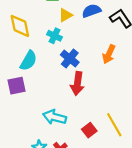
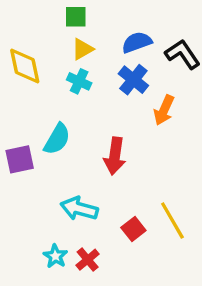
yellow triangle: (65, 15) -> (83, 49), moved
blue cross: (70, 59) -> (133, 80), moved
cyan semicircle: (29, 61) -> (57, 139), moved

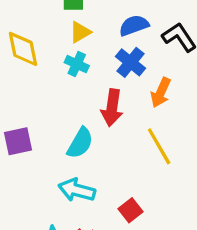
cyan semicircle: (57, 139) -> (80, 143), moved
red arrow: (115, 156) -> (112, 108), moved
yellow line: (172, 221) -> (159, 146), moved

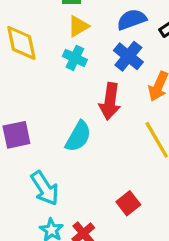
cyan arrow: (77, 190) -> (45, 188), moved, turned -138

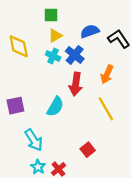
blue cross: (128, 56) -> (75, 55), moved

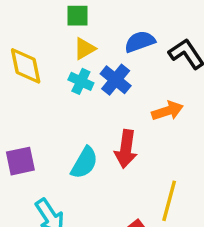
orange arrow: (107, 74) -> (167, 111), turned -132
red arrow: (76, 84) -> (126, 149), moved
yellow line: (106, 109) -> (169, 201), moved, turned 45

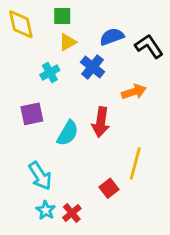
yellow diamond: (26, 66) -> (21, 24), moved
cyan cross: (81, 81) -> (50, 72), moved, turned 36
purple square: (20, 161) -> (32, 114), moved

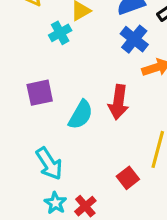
blue cross: (93, 67) -> (134, 39), moved
cyan cross: (50, 72) -> (60, 33), moved

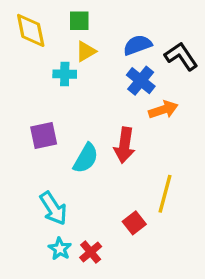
cyan cross: (60, 33) -> (65, 74), turned 30

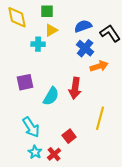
red square: (134, 223) -> (69, 136), moved

